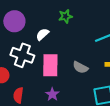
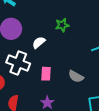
pink rectangle: (50, 65) -> (46, 74), size x0.6

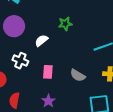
white cross: (18, 63) -> (20, 61), size x0.7

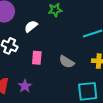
purple star: (48, 101) -> (25, 86), moved

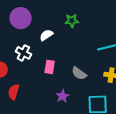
purple star: (25, 86) -> (62, 96), moved

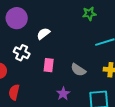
green star: (72, 21) -> (89, 14), moved

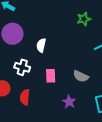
white semicircle: (43, 34) -> (41, 45), turned -32
red semicircle: (14, 92) -> (25, 97), moved

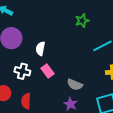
pink rectangle: (51, 76) -> (47, 71), moved, turned -32
gray semicircle: (81, 76) -> (75, 85), moved

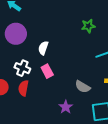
gray semicircle: (75, 85) -> (83, 87), moved
red semicircle: (26, 101) -> (23, 88), moved

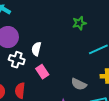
white cross: (22, 68) -> (17, 60), moved

